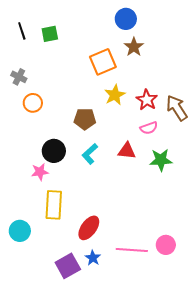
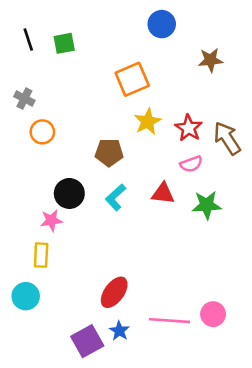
brown star: (134, 47) -> (210, 60), moved, turned 30
yellow rectangle: (54, 205) -> (41, 255), moved, size x0.7

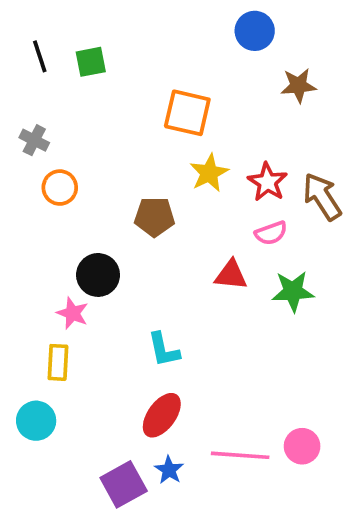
blue circle: (162, 24) -> (255, 31), moved
orange square: (132, 79) -> (187, 113), turned 36
cyan L-shape: (116, 197) -> (164, 350), moved, turned -60
pink star: (51, 220) -> (73, 313), turned 30

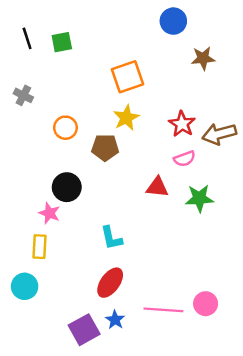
orange square: (187, 113) -> (127, 77), turned -32
yellow star: (209, 173) -> (126, 118), moved
orange circle: (60, 188) -> (65, 128), moved
brown arrow: (322, 197) -> (219, 134), turned -72

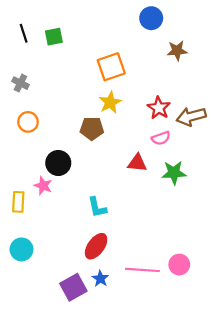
orange circle: (65, 128) -> (28, 122), moved
yellow rectangle: (39, 247) -> (18, 202), moved

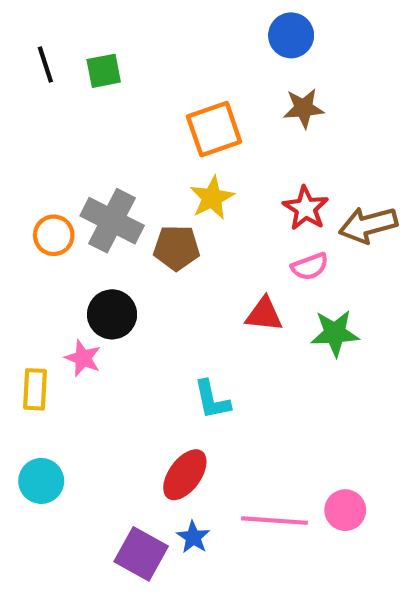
brown star: (177, 51) -> (304, 108), moved
gray cross: (20, 83) -> (112, 221), moved, size x1.8
cyan L-shape: (97, 207) -> (212, 400), moved
purple square: (73, 287) -> (141, 554), turned -32

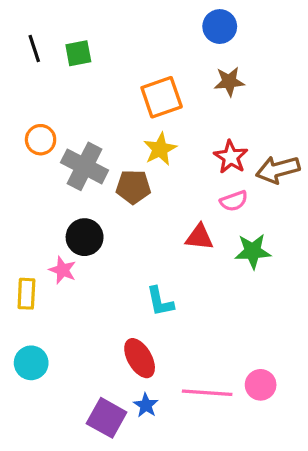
orange circle: (54, 235) -> (41, 140), moved
red ellipse: (185, 475) -> (140, 358), turned -66

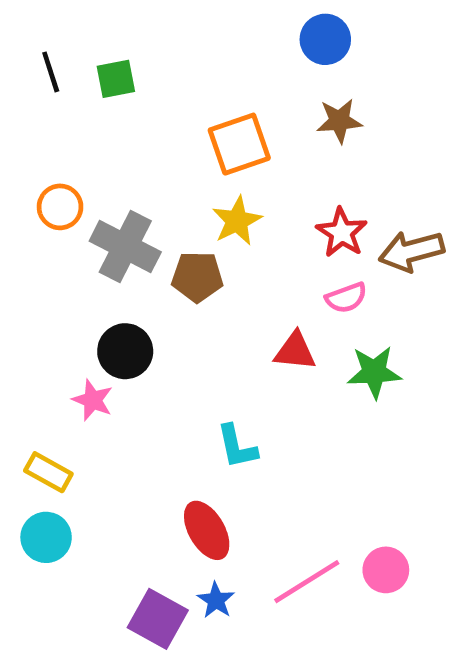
yellow rectangle: (26, 294) -> (48, 472), moved, turned -64
pink line: (207, 393) -> (307, 582), turned -36

